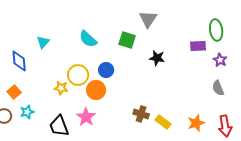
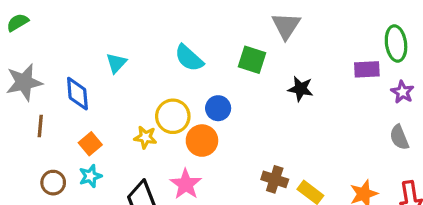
orange square: (14, 92) -> (90, 144), moved

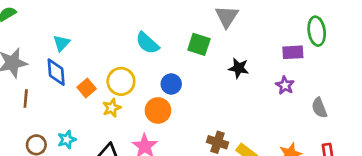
cyan triangle: (116, 63) -> (61, 43), moved
purple star: (402, 92) -> (285, 85), moved
yellow circle: (173, 116) -> (121, 81), moved
yellow star: (145, 137) -> (112, 108), turned -30
orange square: (90, 144) -> (87, 88), moved

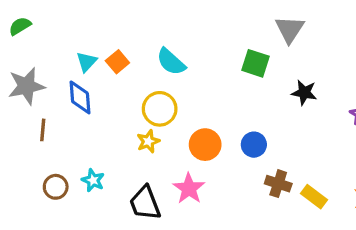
cyan semicircle: (147, 43) -> (171, 62), moved
blue circle: (171, 84) -> (254, 145), moved
orange square: (87, 88) -> (117, 62), moved
cyan star: (67, 140) -> (93, 180), turned -30

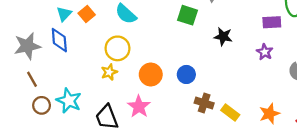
gray star: (26, 86) -> (27, 46), moved
brown line: (43, 130) -> (32, 79), moved, turned -35
cyan star: (93, 180) -> (69, 101), size x1.5

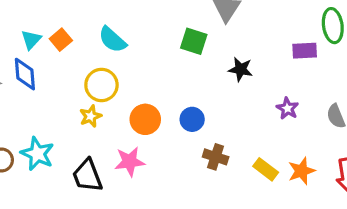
purple star: (265, 52) -> (287, 108), moved
pink star: (139, 107) -> (130, 162), turned 30
yellow rectangle: (230, 112) -> (266, 169), moved

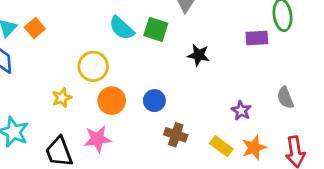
cyan semicircle: (112, 40) -> (122, 28), moved
yellow circle: (101, 85) -> (93, 66), moved
purple star: (287, 108) -> (241, 111), moved

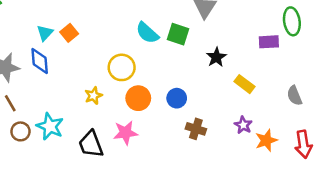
black star: (199, 55) -> (216, 57), turned 30
purple star: (241, 111) -> (243, 125), moved
yellow rectangle: (221, 146) -> (245, 84), moved

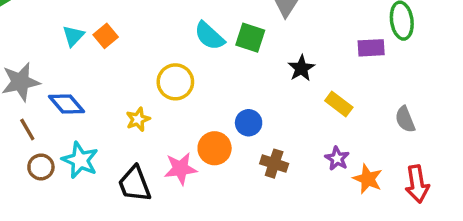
blue diamond: (40, 61) -> (66, 104), moved, turned -36
orange circle: (138, 98) -> (215, 148), moved
orange star: (266, 140) -> (368, 179), turned -30

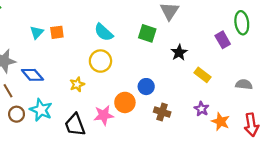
orange square: (106, 36) -> (57, 32), turned 32
cyan semicircle: (209, 36) -> (104, 32), moved
purple rectangle: (371, 48) -> (223, 40), turned 63
gray semicircle: (405, 119) -> (244, 84), turned 119

